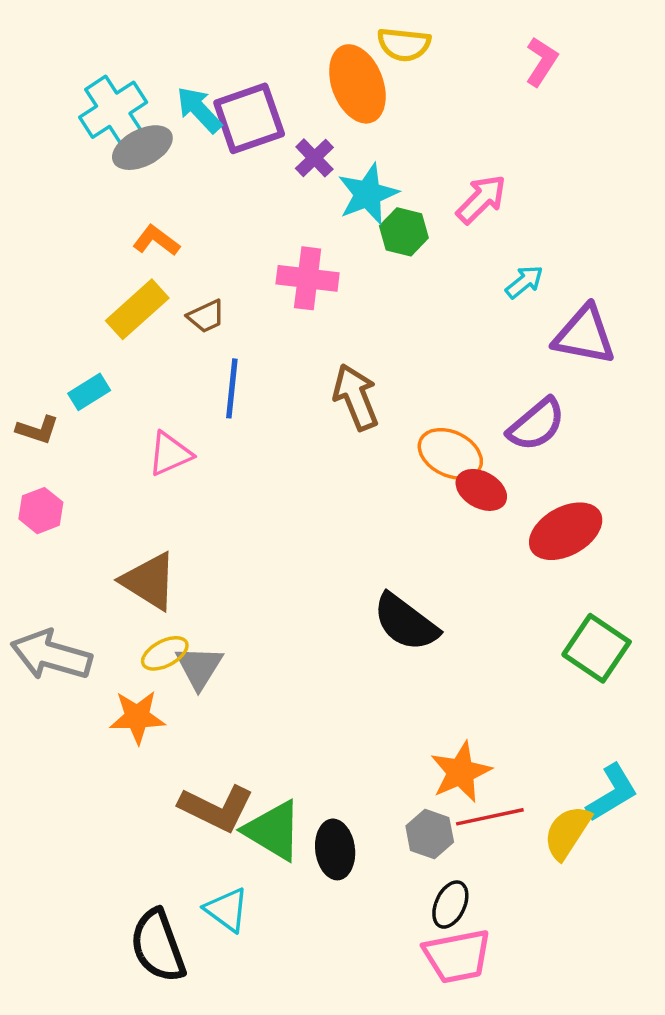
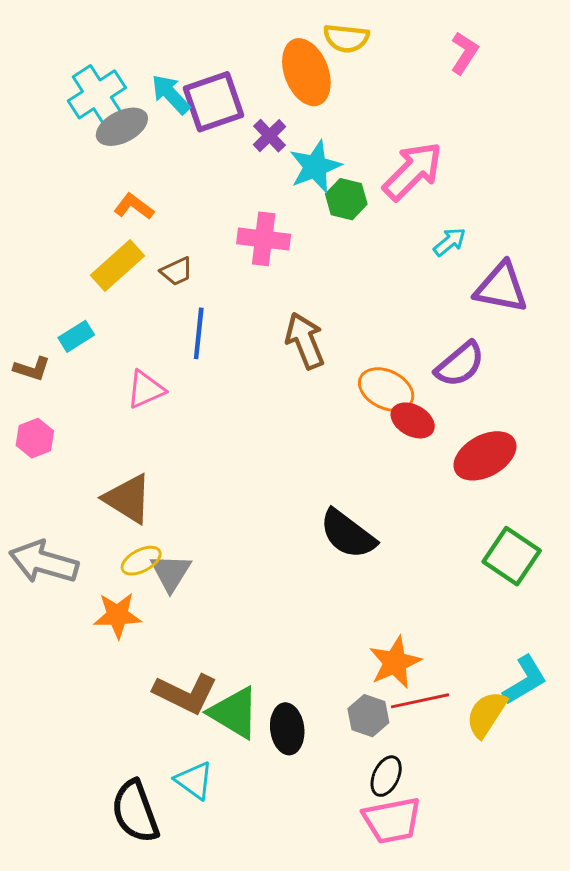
pink arrow: (481, 199) -> (413, 171), size x1.4

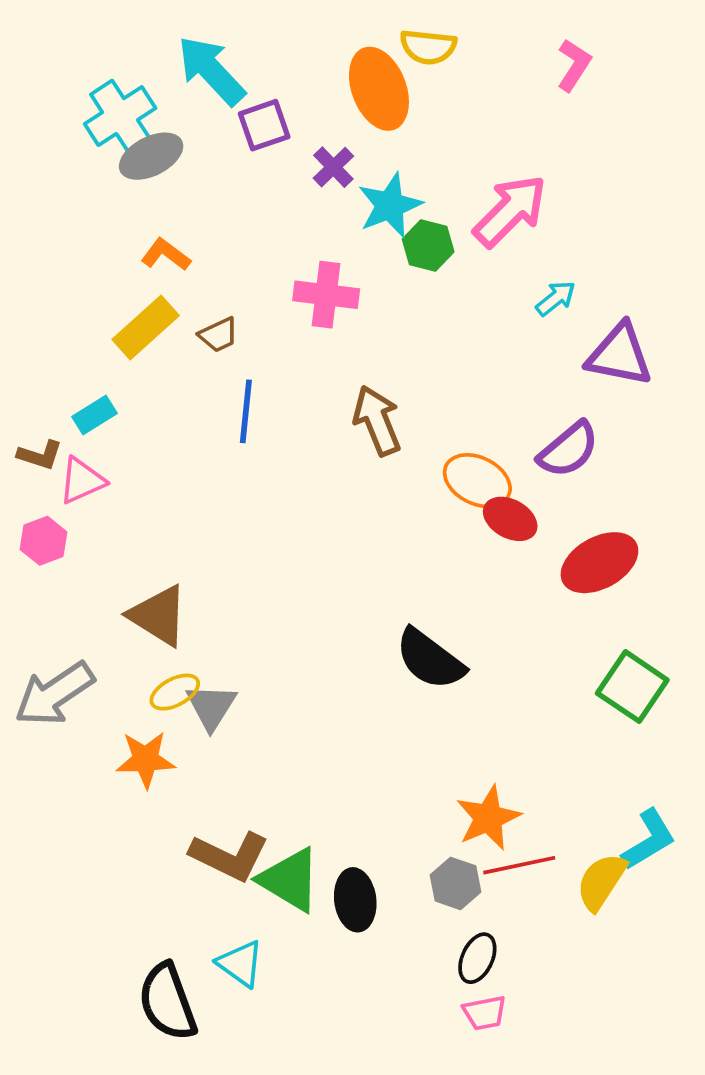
cyan arrow: (171, 94) -> (211, 71), moved, size x1.4
purple square: (213, 102) -> (264, 125), size x0.7
pink triangle: (146, 389) -> (82, 481), moved
gray arrow: (44, 562) -> (54, 694), turned -50
pink trapezoid: (392, 820) -> (485, 1013), size x0.6

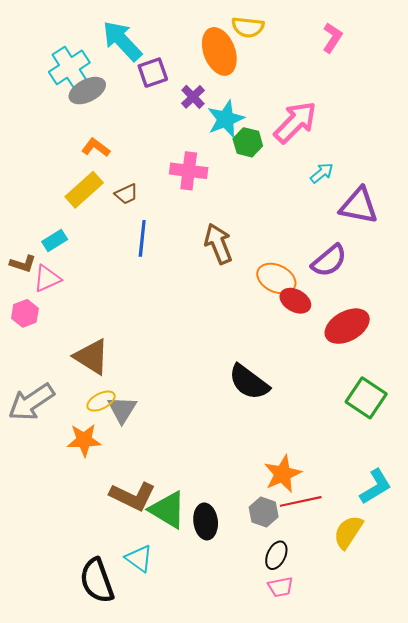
yellow semicircle: (601, 882) -> (348, 532), moved

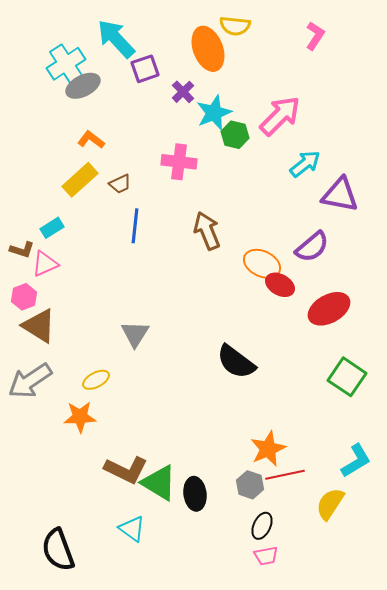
cyan arrow: (322, 173) -> (305, 164), size x1.4
brown triangle: (92, 357) -> (39, 326), moved
gray triangle: (122, 410) -> (135, 334), moved
black semicircle: (97, 581) -> (58, 550), moved

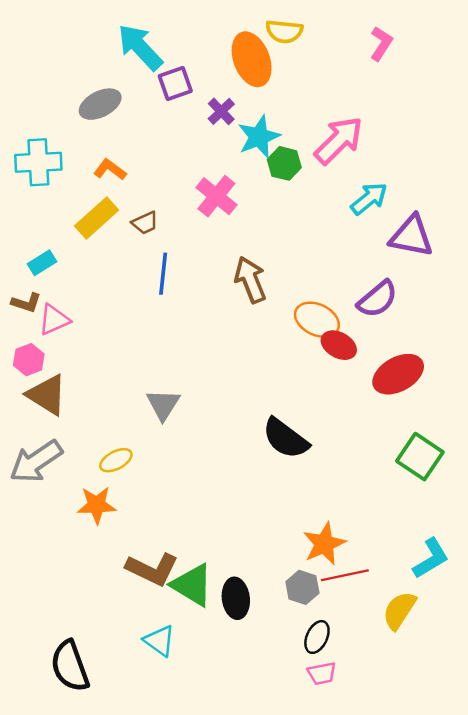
cyan cross: (66, 64) -> (38, 162), moved, turned 30
pink cross: (179, 162) -> (216, 196), turned 32
cyan rectangle: (52, 228) -> (42, 263), moved

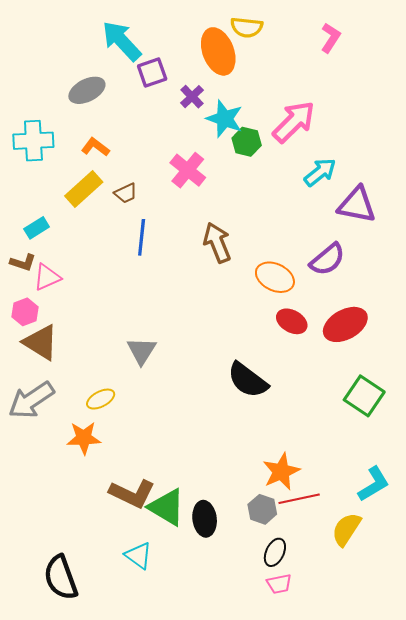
cyan star: (259, 137) -> (225, 119), turned -30
red ellipse: (339, 345) -> (292, 321), moved

